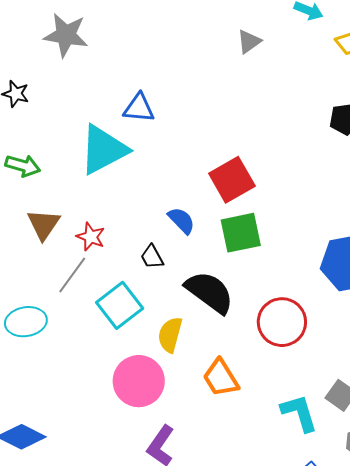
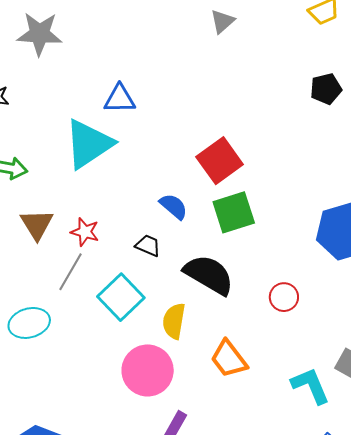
black trapezoid: (152, 257) -> (148, 246), turned 148
red circle: (282, 322) -> (284, 297), size x0.6

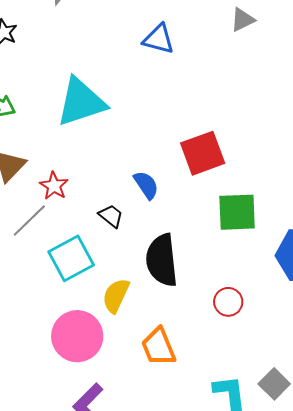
blue triangle: (120, 99) -> (159, 39), moved
green square: (234, 212) -> (237, 212), moved
black semicircle: (209, 275) -> (162, 260), turned -142

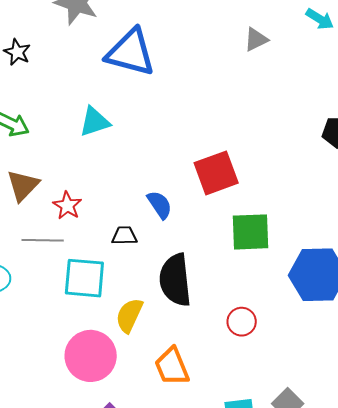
blue triangle: (159, 39) -> (130, 52), moved, size x1.6
cyan triangle: (81, 102) -> (94, 122), size x0.6
black trapezoid: (111, 216) -> (124, 236), turned -40
gray line: (29, 220) -> (43, 240), turned 45
cyan square: (71, 258) -> (84, 278), turned 33

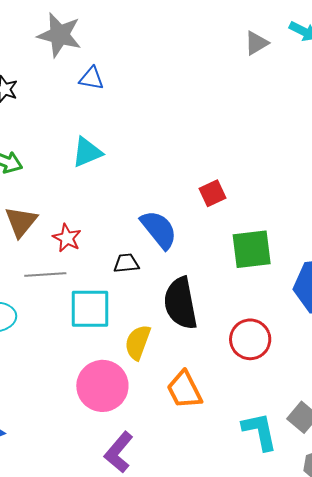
gray triangle: (256, 40) -> (256, 43), moved
blue triangle: (130, 52) -> (91, 78), moved, size x0.5
red square: (216, 173) -> (213, 193), size x0.6
blue semicircle: (160, 205) -> (159, 230), size x1.4
red circle: (242, 322) -> (250, 339), size x1.4

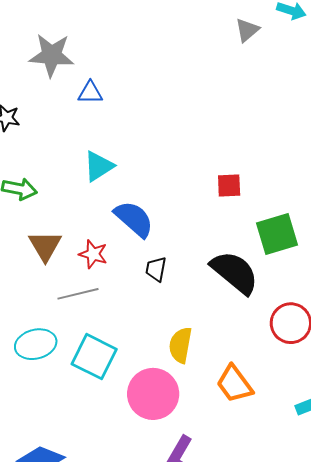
red square: (213, 193) -> (229, 186), turned 32
blue semicircle: (159, 230) -> (134, 219), moved
black trapezoid: (126, 263) -> (156, 269), turned -64
black semicircle: (181, 303) -> (235, 272), moved, turned 150
cyan square: (90, 309) -> (94, 357), moved, turned 36

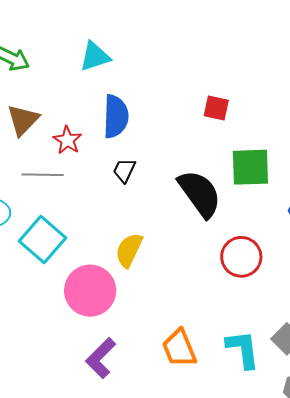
blue semicircle: (134, 219) -> (116, 116), turned 36
orange trapezoid: (235, 384) -> (179, 348), moved

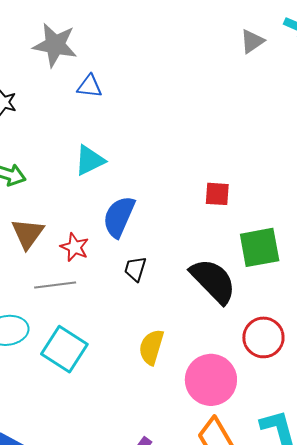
blue semicircle: (116, 116) -> (119, 217), turned -150
pink circle: (90, 291) -> (211, 380), moved

